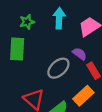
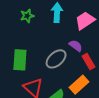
green rectangle: (17, 49) -> (20, 60), moved

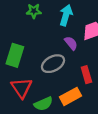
purple semicircle: (76, 46) -> (71, 43), moved

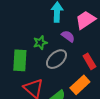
green star: (34, 11) -> (40, 43), moved

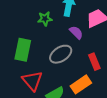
green star: (40, 43) -> (45, 19), moved

